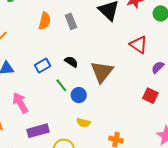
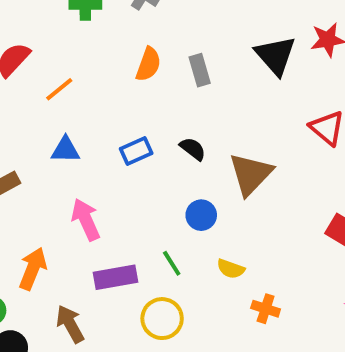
green line: (61, 85) -> (172, 263), moved
yellow semicircle: (83, 123) -> (231, 269), moved

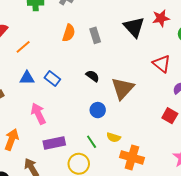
blue rectangle: (136, 151) -> (52, 78), moved, turned 63
green line: (172, 263) -> (92, 142), moved
orange cross: (266, 309) -> (132, 157), size x1.6

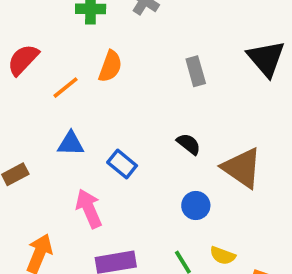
orange semicircle: (69, 33) -> (110, 66), moved
blue rectangle: (52, 78) -> (122, 164), moved
brown triangle: (123, 88) -> (242, 168), turned -40

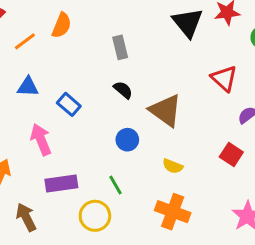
gray rectangle: (196, 71) -> (120, 47), moved
yellow semicircle: (223, 256) -> (173, 166), moved

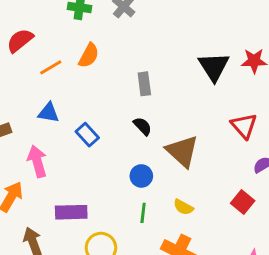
pink arrow: (41, 140) -> (37, 161), moved
green line: (116, 185) -> (143, 213), moved, turned 30

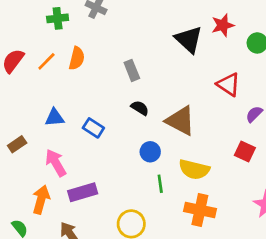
orange line: (51, 67) -> (46, 61), moved
yellow semicircle: (183, 207) -> (194, 169), size x1.6
purple rectangle: (71, 212) -> (83, 192), moved

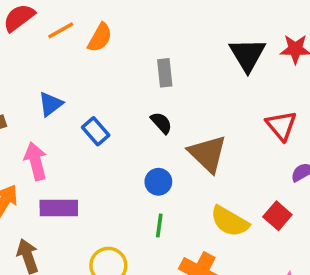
blue triangle: (55, 118) -> (51, 104), turned -48
yellow semicircle: (194, 169) -> (230, 221), moved

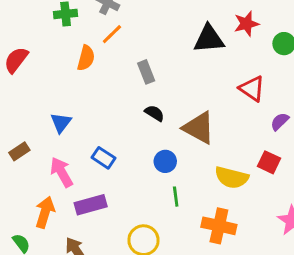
orange line: (61, 30) -> (112, 34), moved
black triangle: (248, 55) -> (209, 39), turned -48
blue rectangle: (96, 131) -> (103, 158), moved

